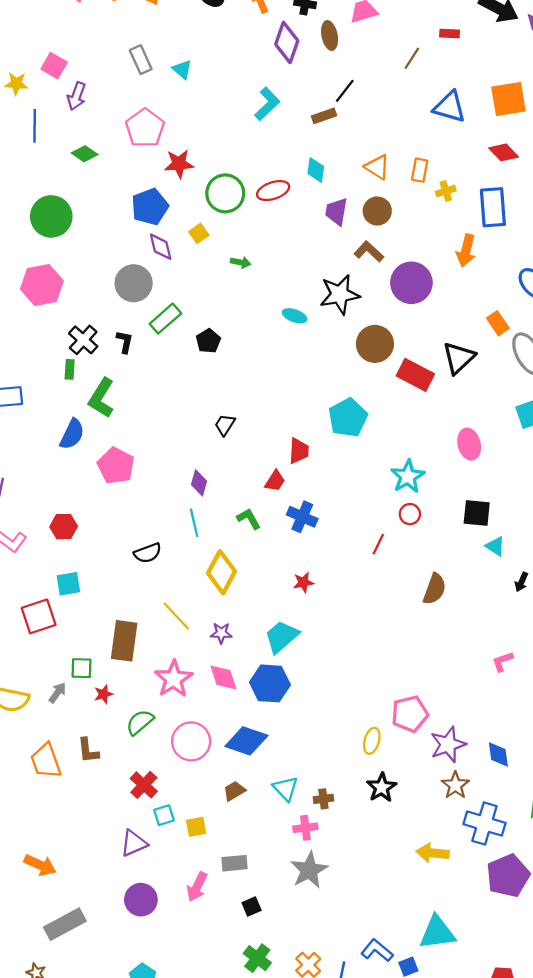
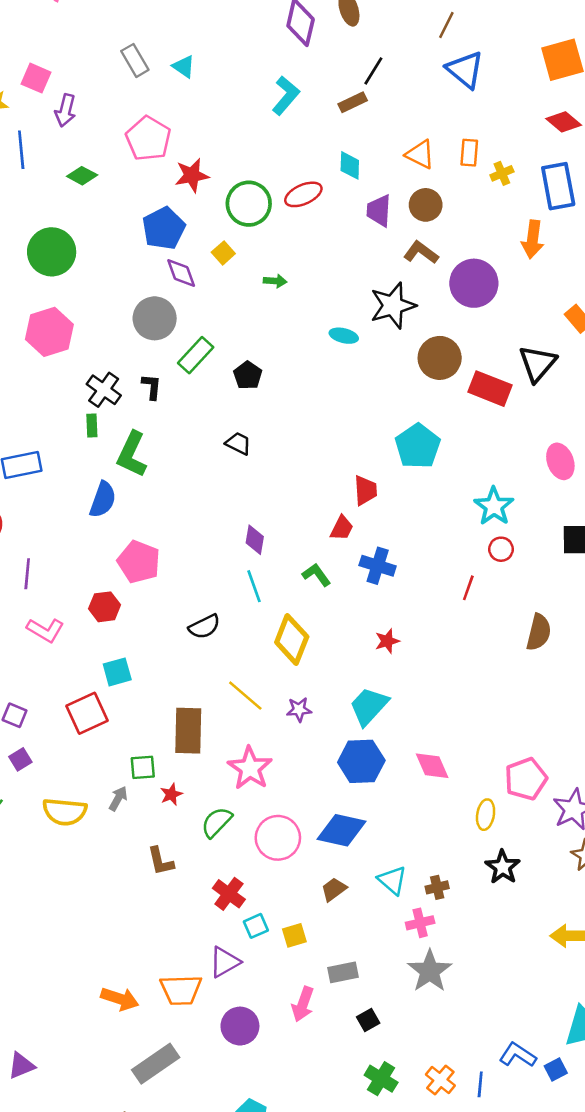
blue triangle: (450, 107) -> (465, 70), moved, turned 30
black trapezoid: (225, 425) -> (238, 443), moved, turned 90
pink pentagon: (116, 466) -> (139, 562), moved
pink diamond: (223, 677) -> (432, 766), moved
orange trapezoid: (46, 761) -> (181, 990), moved, turned -66

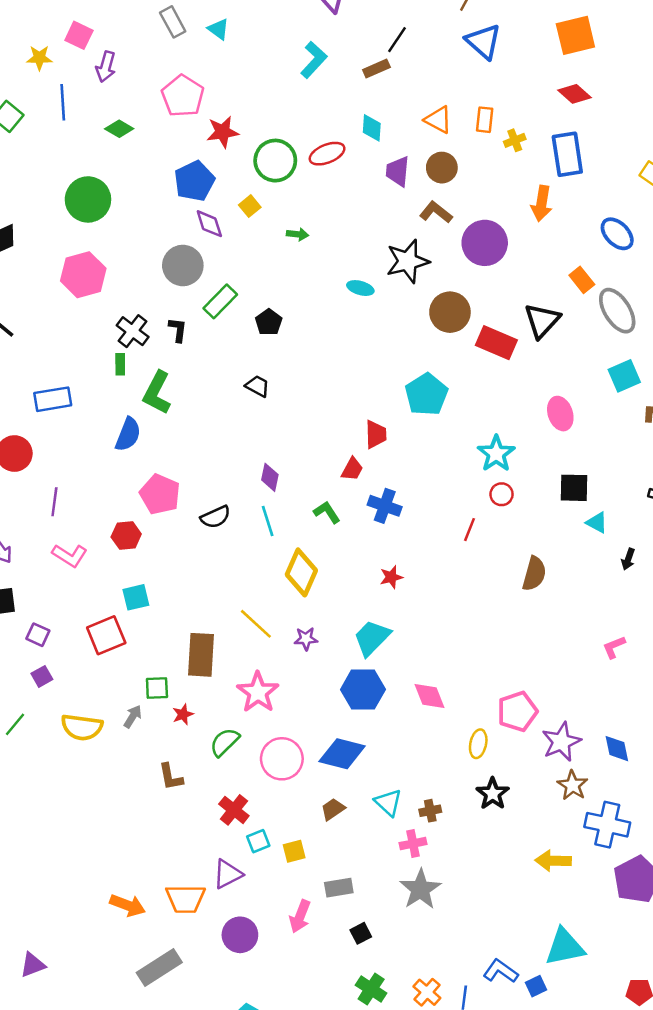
black semicircle: (204, 627) -> (215, 517), moved

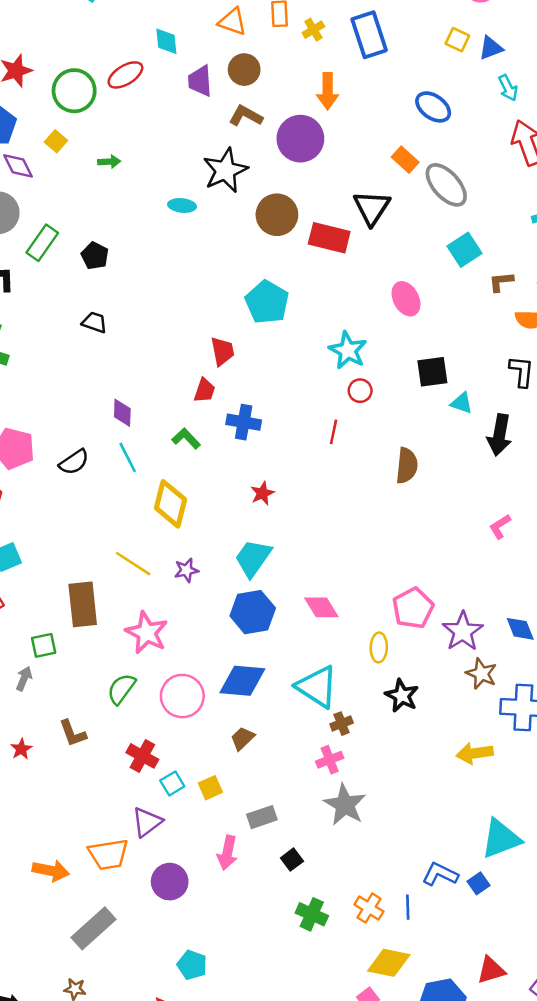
orange arrow: (541, 203) -> (328, 91), moved
black arrow: (628, 559) -> (499, 435), size x1.8
red star: (183, 714) -> (21, 749), moved
cyan triangle: (388, 803) -> (317, 687), moved, size x1.5

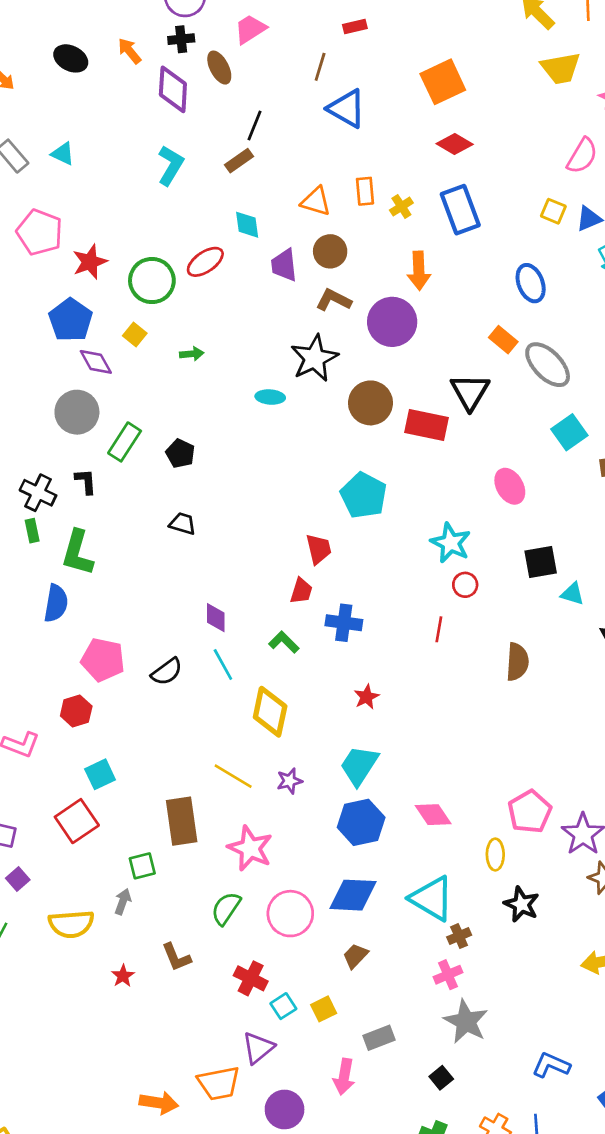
blue ellipse: (433, 107) -> (531, 283), turned 36
black square: (292, 860) -> (441, 1078), moved
blue L-shape: (440, 874) -> (551, 1065), moved

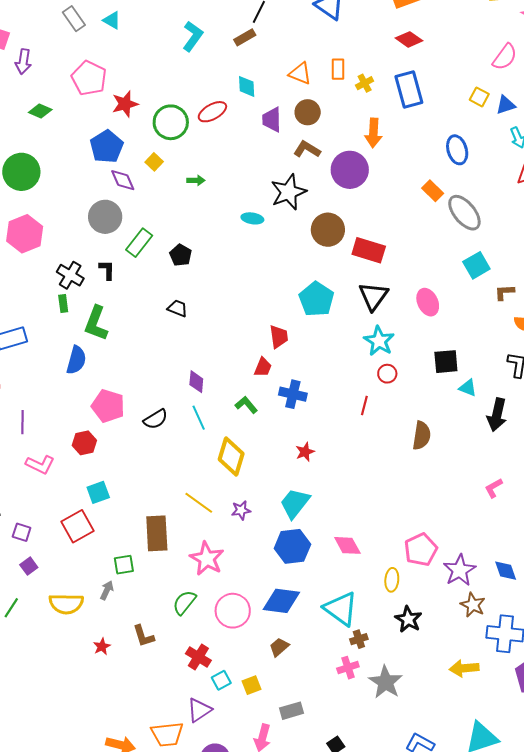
black triangle: (470, 392) -> (373, 296), moved
gray star: (466, 1022) -> (386, 682), moved

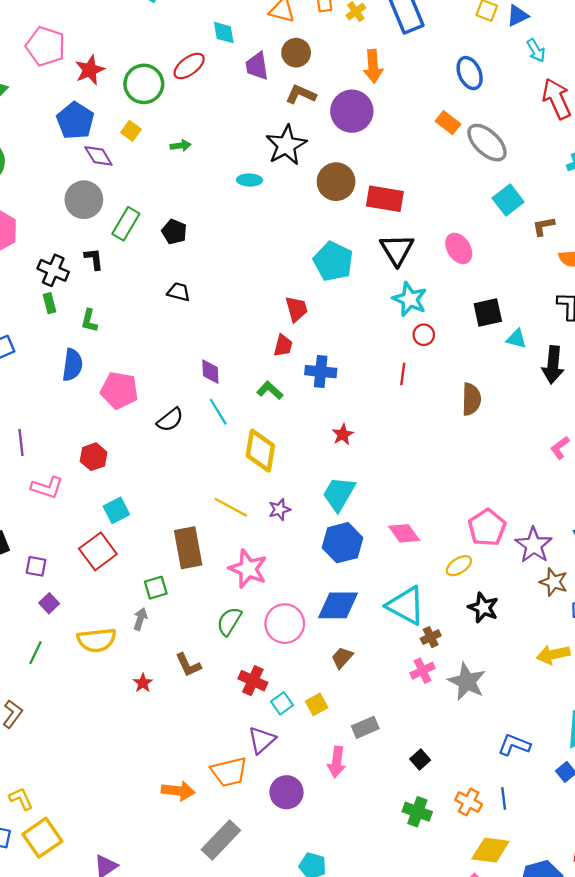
green L-shape: (96, 323) -> (89, 321), size x0.6
pink pentagon: (108, 406) -> (119, 390), moved
yellow ellipse: (392, 580) -> (459, 566), turned 60

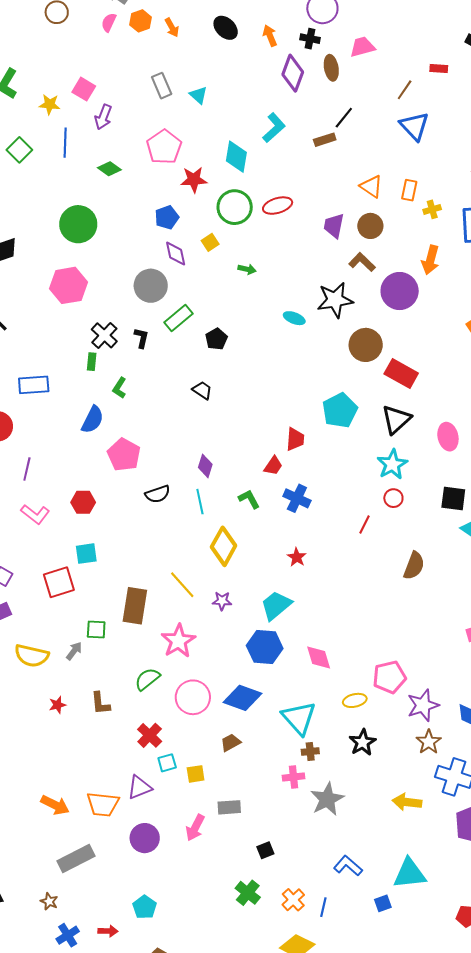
cyan diamond: (224, 33) -> (236, 157), moved, size x1.4
blue pentagon: (75, 121) -> (167, 217), size x0.7
red star: (343, 435) -> (297, 557), turned -30

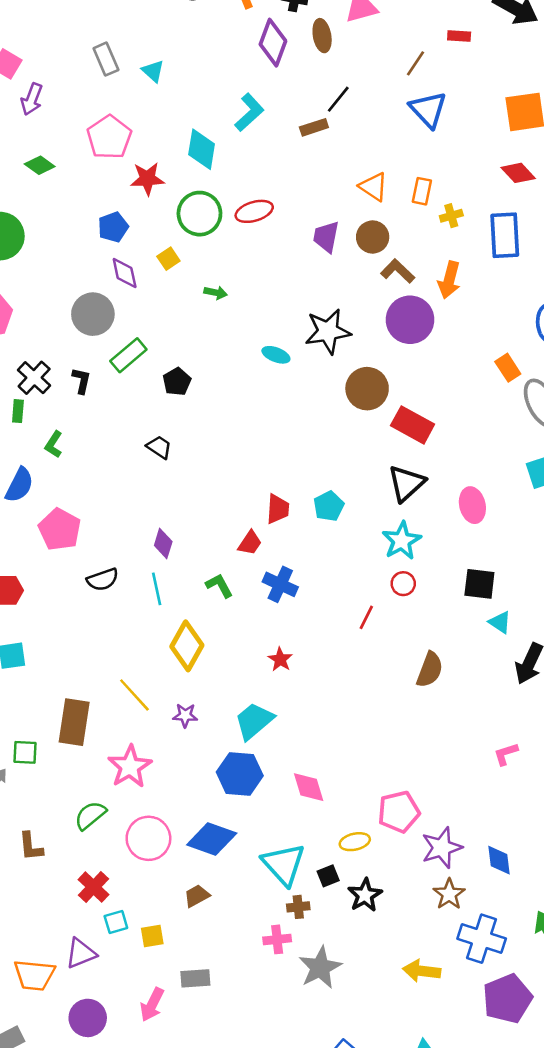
brown L-shape: (362, 262) -> (398, 271), moved
cyan pentagon: (340, 410) -> (329, 506), moved, size x0.7
black square: (265, 850) -> (328, 876), moved

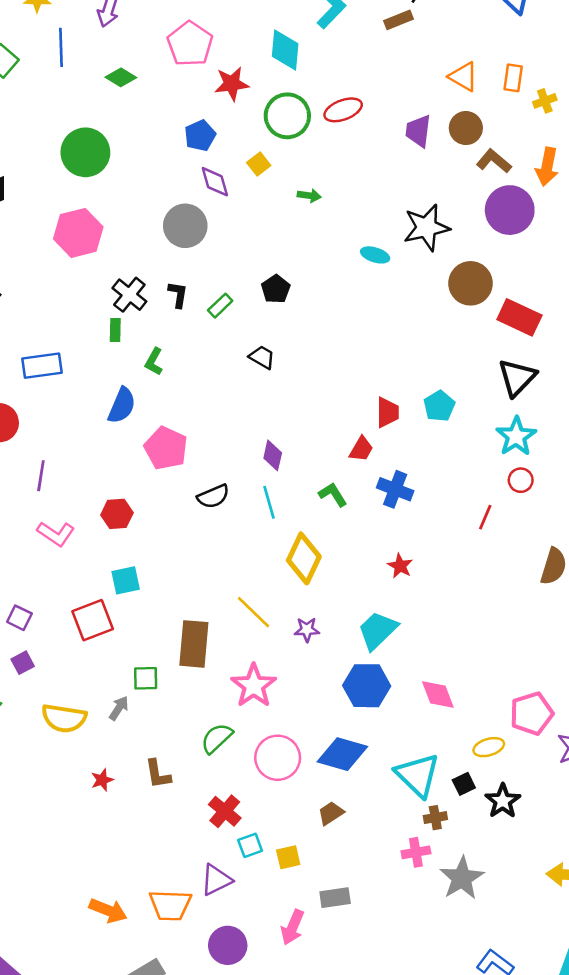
green rectangle: (128, 355) -> (220, 306), moved, size x0.7

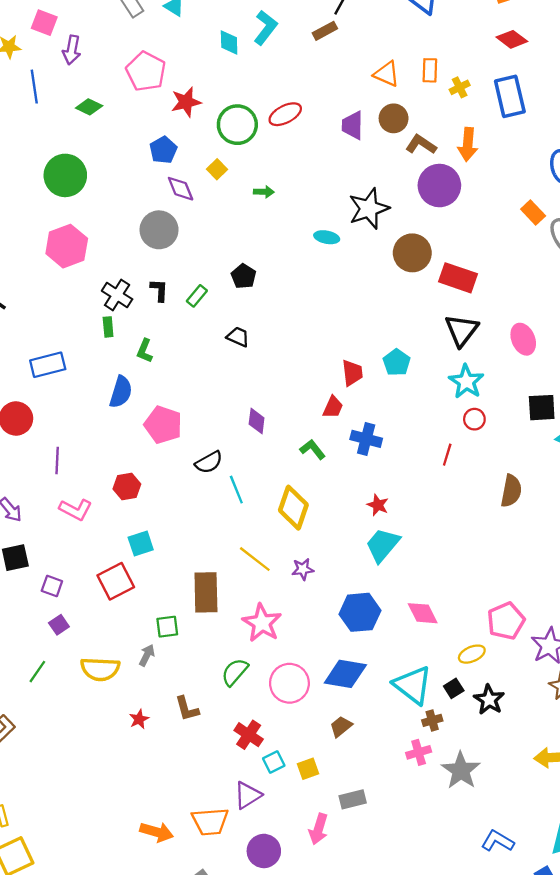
cyan diamond: (285, 50) -> (229, 43), moved, size x0.7
cyan line: (269, 502) -> (236, 490), moved
cyan trapezoid: (378, 630) -> (382, 545), moved

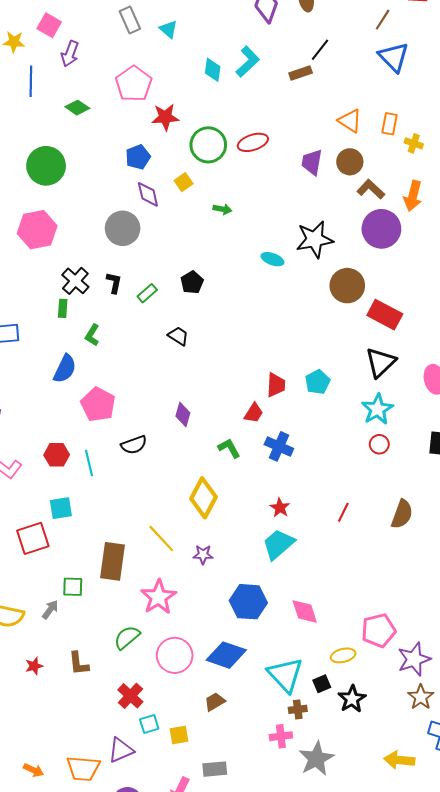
yellow cross: (460, 87) -> (414, 143), turned 36
red line: (447, 455) -> (343, 512), moved
cyan line: (236, 490) -> (89, 463), moved
orange arrow: (157, 832) -> (34, 770), size x0.7

